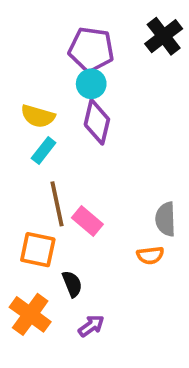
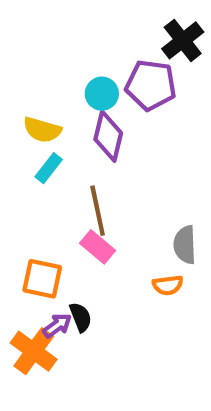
purple pentagon: (91, 49) -> (151, 85), moved
brown line: (57, 204) -> (98, 211), moved
purple arrow: (91, 326) -> (57, 326), moved

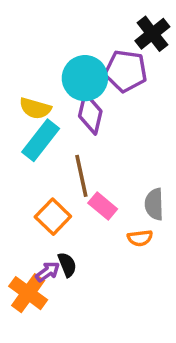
cyan circle: (102, 94) -> (85, 78), size x1.6
cyan rectangle: (49, 168) -> (41, 140), size x1.6
pink rectangle: (98, 247) -> (103, 206), moved
orange square: (42, 279) -> (53, 217), moved, turned 32

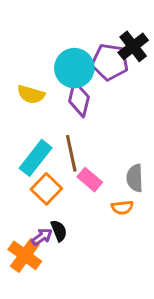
black cross: (152, 34) -> (133, 46), moved
cyan rectangle: (41, 140) -> (36, 158), moved

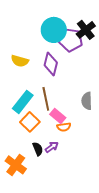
cyan circle: (74, 68) -> (54, 30), moved
gray semicircle: (135, 178) -> (87, 101), moved
orange semicircle: (122, 207) -> (64, 127), moved
purple arrow: (42, 237) -> (52, 147), moved

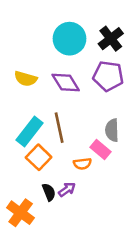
purple pentagon: (71, 40) -> (108, 76), moved
purple diamond: (51, 64) -> (66, 83), turned -45
pink rectangle: (58, 116) -> (100, 150), moved

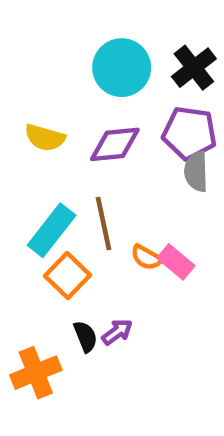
purple diamond: (66, 83) -> (115, 144), turned -64
gray semicircle: (112, 130) -> (196, 172), moved
orange semicircle: (82, 164) -> (146, 257), moved, turned 36
orange cross: (21, 213) -> (36, 373), turned 32

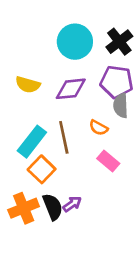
orange semicircle: (146, 257) -> (99, 128), moved
black semicircle: (85, 336) -> (53, 207), size x1.4
orange cross: (36, 373) -> (24, 208), moved

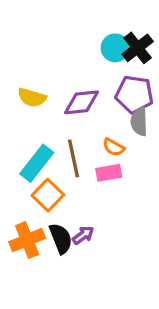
cyan circle: (75, 42) -> (115, 48), moved, size x0.7
pink rectangle: (108, 161) -> (109, 173), moved, turned -50

